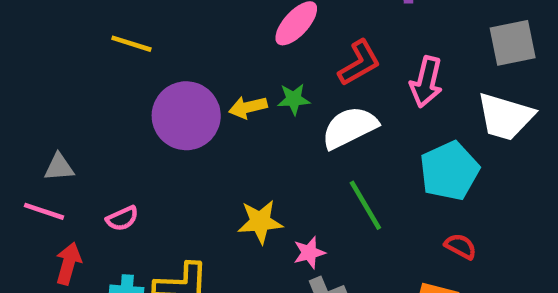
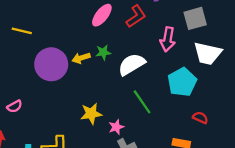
gray square: (513, 43) -> (195, 18), moved
red L-shape: (359, 63) -> (136, 16), moved
pink semicircle: (122, 218) -> (15, 106), moved
red semicircle: (461, 246) -> (200, 118), moved

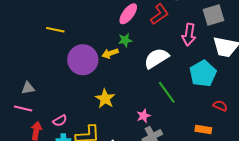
green star: (103, 52) -> (125, 40), moved
pink semicircle: (15, 106) -> (60, 121), moved
yellow star: (91, 114) -> (105, 99), moved, turned -30

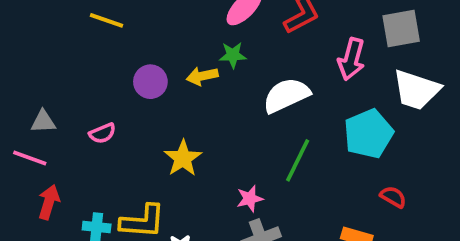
purple circle: (83, 60) -> (150, 82), size x0.6
green line: (167, 92) -> (298, 160), turned 55
pink semicircle: (60, 121) -> (103, 133), moved

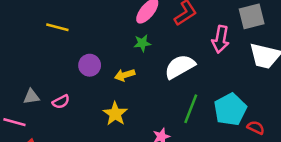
yellow arrow: (202, 76) -> (125, 75), moved
gray triangle: (43, 122) -> (31, 97), moved
cyan pentagon: (368, 134) -> (230, 109), moved

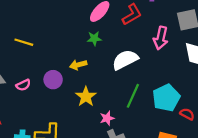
yellow line: (57, 27) -> (24, 42), moved
purple circle: (90, 65) -> (53, 80), moved
yellow star: (115, 114) -> (86, 97), moved

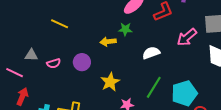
pink arrow: (161, 38) -> (187, 37), turned 30
white semicircle: (125, 60) -> (151, 53), size x0.7
yellow arrow: (78, 65) -> (108, 42), moved

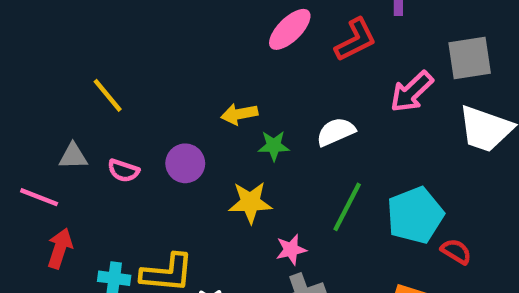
yellow line: (60, 24) -> (108, 95), moved, turned 30
green star: (125, 29) -> (274, 146), moved
pink semicircle: (54, 63) -> (123, 171), turned 40
yellow star: (110, 82) -> (250, 202), turned 30

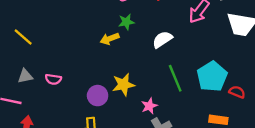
yellow line: (108, 95) -> (23, 37), moved
green star: (274, 146) -> (126, 22), moved
purple circle: (185, 163) -> (98, 96), moved
green line: (347, 207) -> (175, 78), turned -40

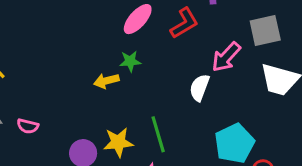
white semicircle: (162, 39) -> (200, 88), moved, turned -42
green line: (175, 78) -> (158, 134), moved

